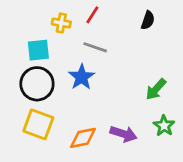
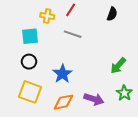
blue star: (82, 77) -> (62, 74), moved
black circle: (37, 84) -> (29, 62), size x0.6

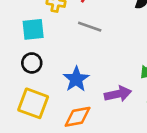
purple arrow: (94, 99) -> (118, 94), moved, turned -30

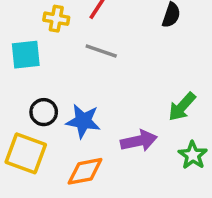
black circle: (32, 63) -> (44, 112), moved
blue star: (76, 79) -> (83, 121), turned -30

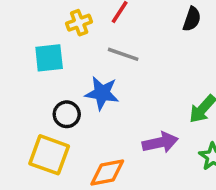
yellow cross: (56, 19) -> (79, 23), turned -30
blue star: (83, 121) -> (102, 93), moved

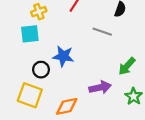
yellow cross: (79, 23) -> (39, 12), moved
gray line: (123, 54) -> (102, 32), moved

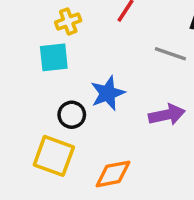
blue star: (63, 56) -> (108, 93), turned -30
purple arrow: (100, 87) -> (167, 115), moved

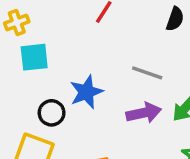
yellow cross: (68, 21) -> (17, 22), moved
gray line: (170, 54) -> (147, 73), moved

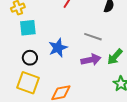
black circle: (52, 113) -> (30, 58), moved

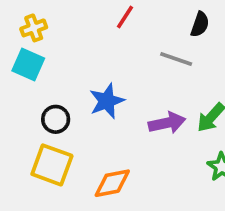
cyan square: (28, 28) -> (28, 64), moved, turned 30
gray line: (93, 37) -> (176, 59), moved

